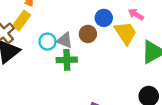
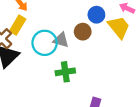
cyan circle: (47, 42) -> (45, 43), size x1.5
green cross: (67, 60) -> (65, 72), moved

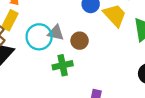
brown circle: (83, 32) -> (80, 41), moved

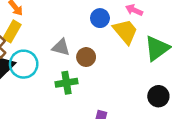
cyan circle: (39, 37) -> (24, 64), moved

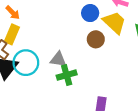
gray triangle: (61, 47) -> (58, 59), moved
brown circle: (86, 57) -> (96, 39), moved

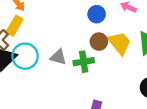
yellow trapezoid: (114, 22) -> (120, 43), moved
green cross: (67, 75) -> (84, 62), moved

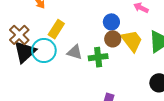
blue circle: (97, 14) -> (111, 22), moved
yellow rectangle: (15, 26) -> (56, 29), moved

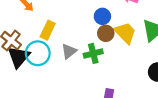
gray triangle: (75, 52) -> (69, 51), turned -49

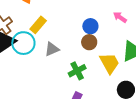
yellow trapezoid: (125, 33) -> (109, 63), moved
green cross: (93, 53) -> (77, 71), moved, turned -30

